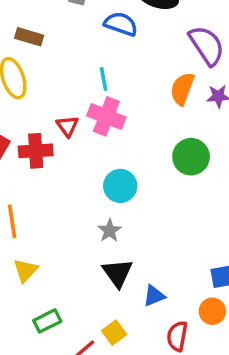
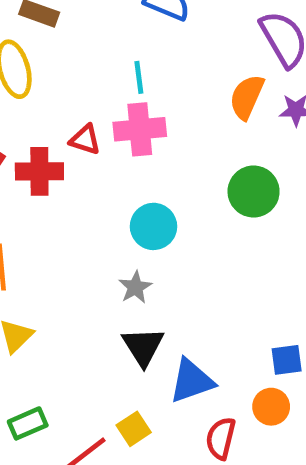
pink cross: (106, 116) -> (140, 129), turned -30
red triangle: (67, 126) -> (85, 140), turned -40
blue triangle: (154, 296) -> (192, 381), size x1.5
green rectangle: (47, 321) -> (28, 423), moved

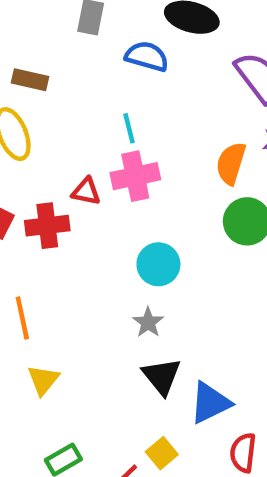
orange semicircle: (247, 97) -> (231, 163), moved

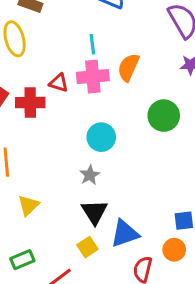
orange semicircle: (231, 163) -> (128, 67), moved
yellow triangle: (43, 380) -> (28, 205), moved
yellow square: (162, 453) -> (87, 247), moved

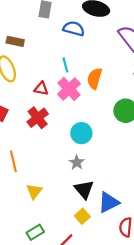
pink cross: (93, 77) -> (69, 89), turned -30
red triangle: (59, 83) -> (41, 89), moved
red cross: (30, 103) -> (38, 118), moved, turned -30

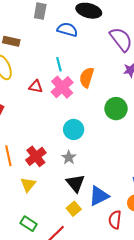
red cross: (38, 118) -> (36, 156), moved
green rectangle: (35, 232) -> (29, 224), turned 63

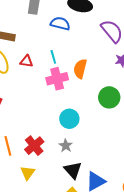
red triangle: (36, 87) -> (26, 61), moved
pink cross: (62, 87) -> (57, 79), turned 30

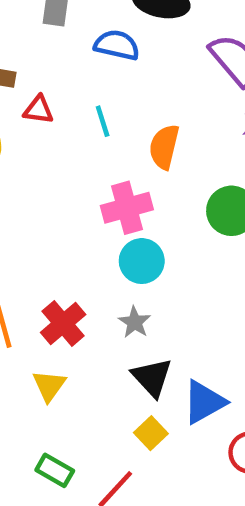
red triangle: (26, 61) -> (38, 110), moved
pink cross: (57, 79) -> (127, 208), moved

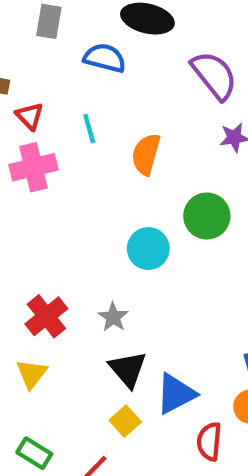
red triangle: (38, 110) -> (30, 116), turned 36
pink cross: (127, 208) -> (33, 167), moved
cyan circle: (142, 261) -> (148, 249), moved

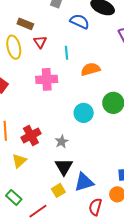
orange semicircle: (146, 154) -> (90, 69), turned 48
pink cross: (33, 167) -> (47, 79), moved

